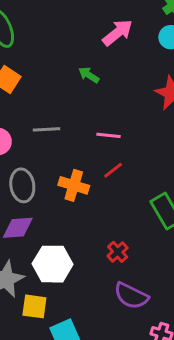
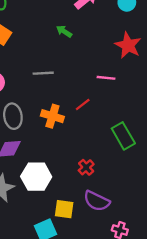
gray line: (47, 129) -> (43, 73), moved
pink line: (109, 135) -> (106, 78), moved
yellow square: (34, 306) -> (64, 209), moved

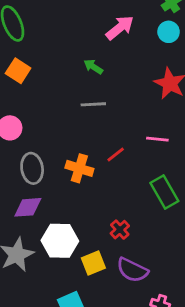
gray line: (43, 73) -> (93, 104), moved
pink line: (106, 78) -> (157, 139), moved
yellow square: (64, 209) -> (93, 263), moved, turned -30

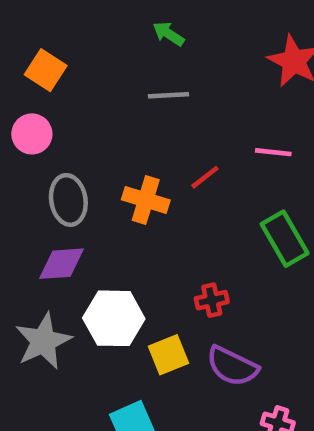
orange square: (18, 71) -> (46, 70), moved
red cross: (120, 230) -> (212, 300), turned 30

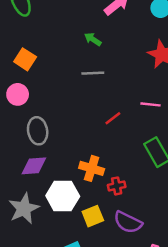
orange cross: (146, 200) -> (92, 168), moved

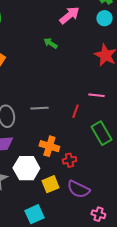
gray line: (93, 73) -> (39, 108), moved
red line: (113, 118) -> (75, 111), moved, turned -32

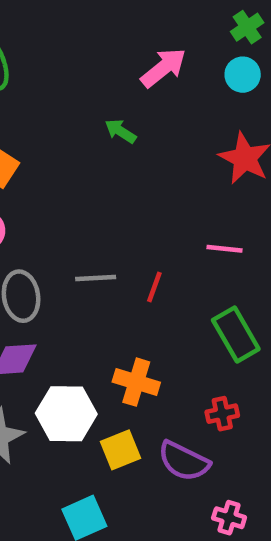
red line: (75, 111) -> (154, 287), moved
orange cross: (49, 146) -> (136, 382), moved
red cross: (69, 160) -> (222, 414), moved

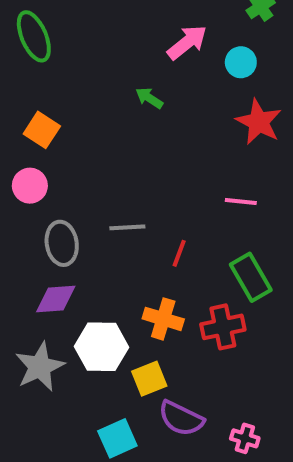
cyan circle: (243, 75) -> (241, 62), moved
red line: (154, 287) -> (179, 253), moved
red cross: (222, 414) -> (223, 327), moved, size x1.5
purple semicircle: (184, 461) -> (181, 418), moved

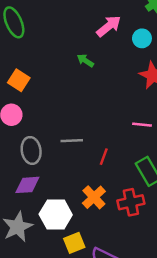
orange cross: (163, 319) -> (94, 197), turned 30
yellow square: (149, 379) -> (74, 243), moved

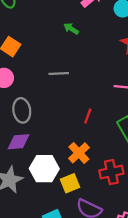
gray line: (72, 141) -> (59, 73), moved
red cross: (131, 202) -> (111, 172), moved
yellow square: (74, 243) -> (70, 183), moved

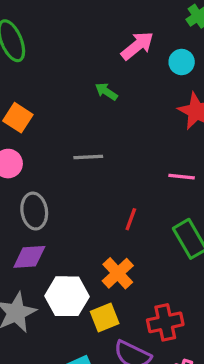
red cross: (111, 172) -> (165, 322), moved

